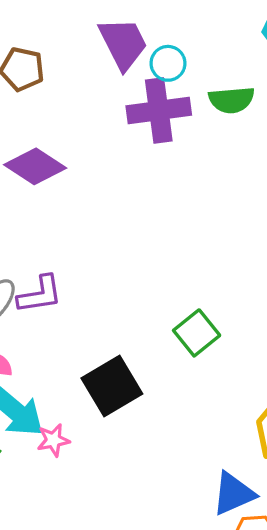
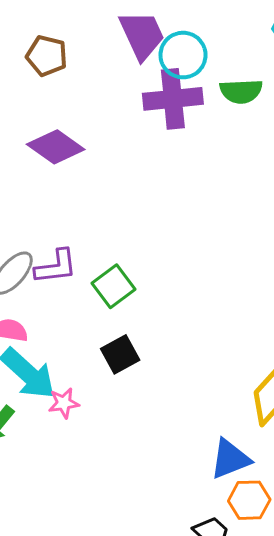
cyan circle: (168, 63) -> (183, 55), size x1.4
green square: (197, 333) -> (114, 286), moved
black square: (112, 386) -> (120, 354), size x0.7

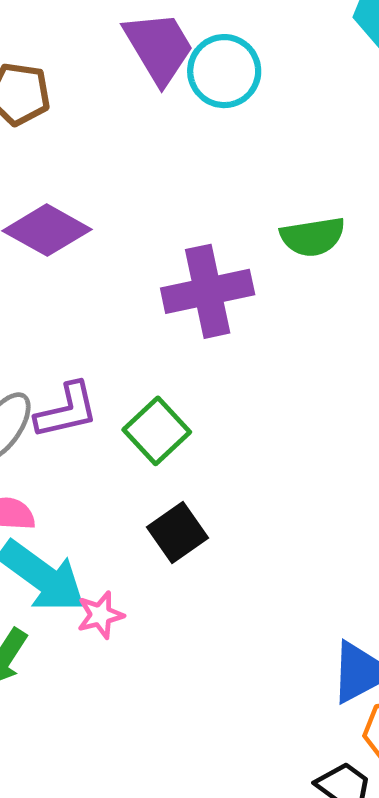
green semicircle: (241, 91) -> (313, 237), moved
purple cross: (173, 99) -> (208, 291), moved

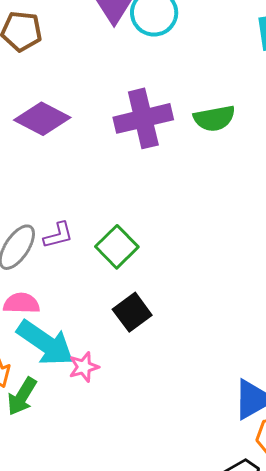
purple cross: (208, 291) -> (143, 118), moved
purple L-shape: (67, 411) -> (58, 235), size x0.7

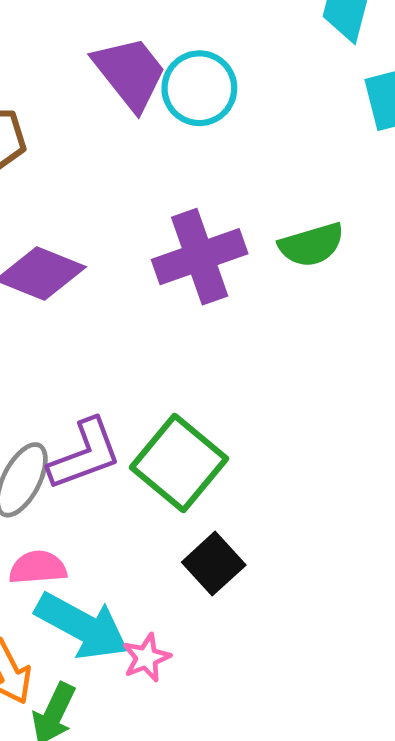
purple L-shape: (58, 235) -> (85, 454), size x1.6
green square: (117, 247) -> (179, 463), size x1.4

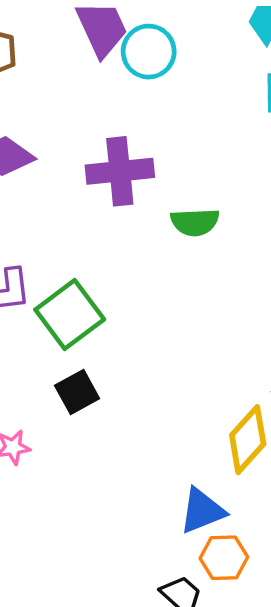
green semicircle: (311, 245) -> (195, 222), moved

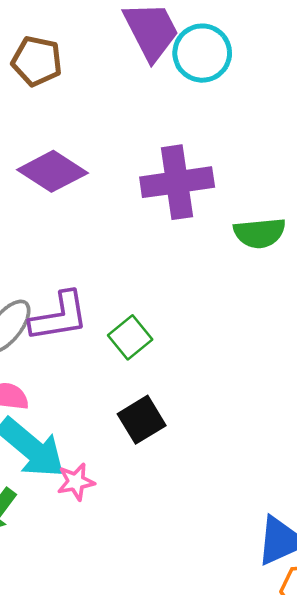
green square: (70, 315) -> (130, 337), size x0.6

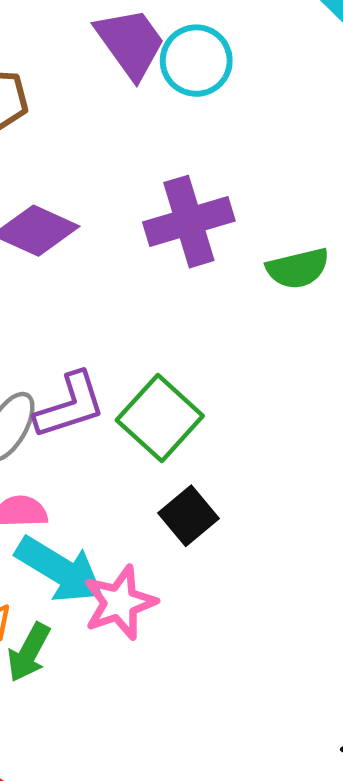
green square: (130, 337) -> (160, 418), size x1.6
pink star: (76, 482) -> (120, 603), size x1.6

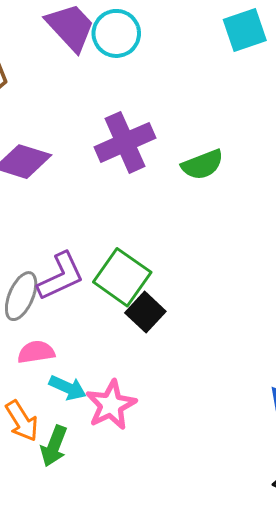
black square: (188, 516) -> (145, 312), moved
cyan arrow: (60, 570) -> (68, 388), size x0.6

